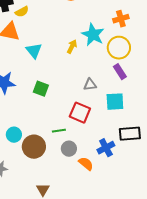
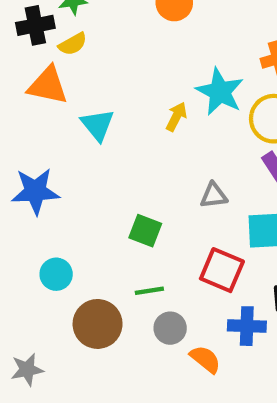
green square: (41, 89) -> (145, 231), moved
red square: (80, 113) -> (222, 270), moved
cyan circle: (14, 135) -> (56, 274), moved
blue cross: (106, 148) -> (247, 326), turned 30

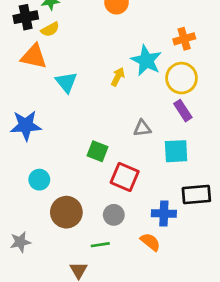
red square: (222, 270) -> (125, 177), moved
green line: (149, 291) -> (100, 245), moved
orange semicircle: (205, 359) -> (150, 242), moved

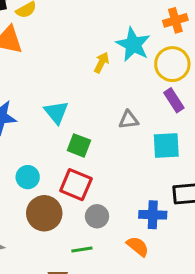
cyan triangle: (66, 82) -> (56, 112), moved
red square: (125, 177) -> (76, 185), moved
cyan circle: (39, 180) -> (28, 177), moved

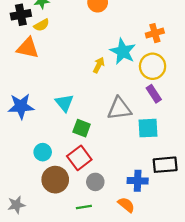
gray triangle: (129, 120) -> (119, 109), size x1.6
red square: (76, 185) -> (79, 158), turned 30

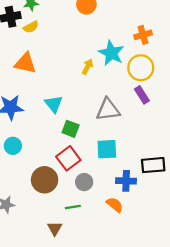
orange triangle: (28, 48) -> (25, 63), moved
cyan square: (148, 128) -> (107, 149), moved
cyan circle: (43, 152) -> (13, 146), moved

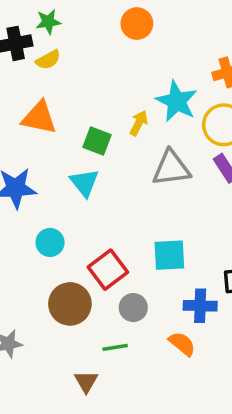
gray triangle: (108, 110) -> (171, 168), moved
green square: (71, 129) -> (97, 141), moved
cyan circle: (13, 146) -> (50, 242), moved

